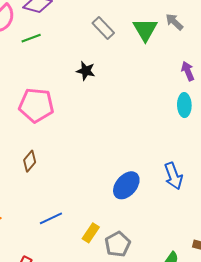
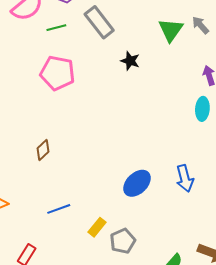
gray rectangle: (103, 28) -> (99, 22), moved, size x1.4
black star: (86, 71) -> (130, 61), moved
pink pentagon: (36, 105) -> (57, 73), moved

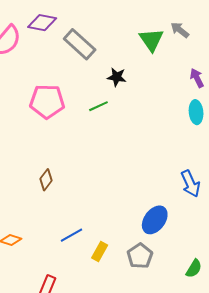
green line: (56, 28) -> (98, 106), moved
blue ellipse: (137, 183) -> (155, 220), moved
yellow rectangle: (97, 227) -> (100, 251), moved

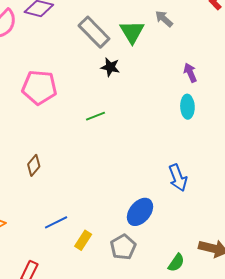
gray arrow: (180, 30) -> (164, 19), moved
green triangle: (151, 40) -> (132, 32), moved
gray rectangle: (80, 44) -> (94, 32), moved
green line: (98, 106) -> (95, 116), moved

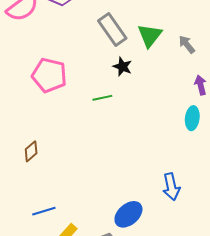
gray arrow: (164, 19) -> (187, 44), moved
green line: (95, 116) -> (102, 98), moved

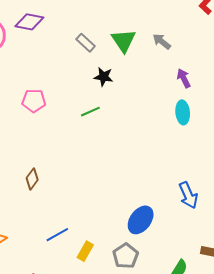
gray rectangle: (112, 30) -> (86, 43), size x0.6
pink pentagon: (49, 75) -> (34, 101), size x0.7
blue arrow: (171, 187) -> (188, 195), moved

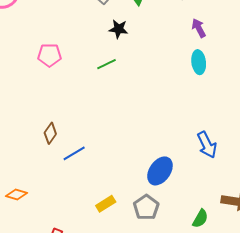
blue line: (57, 235) -> (74, 153), moved
yellow rectangle: (85, 251) -> (106, 204), turned 30

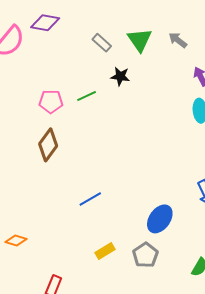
green line: (106, 64) -> (87, 96), moved
brown diamond: (50, 133) -> (48, 145), moved, size x1.5
blue line: (74, 153) -> (90, 199), moved

